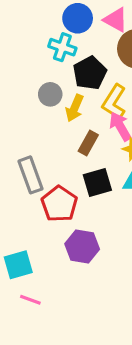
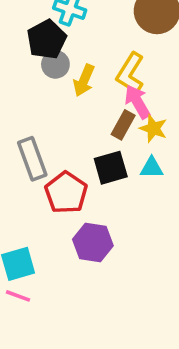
black pentagon: (90, 73) -> (47, 39), moved
brown rectangle: (88, 143) -> (123, 125), moved
pink line: (30, 300) -> (18, 296), moved

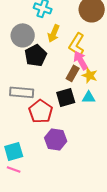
black pentagon: (47, 39) -> (36, 55), moved
gray circle: (55, 64) -> (23, 35), moved, size x1.5
yellow arrow: (84, 80) -> (54, 33), moved
gray rectangle: (32, 159) -> (22, 92), turned -65

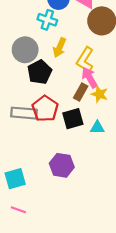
cyan triangle: (89, 97) -> (97, 128), moved
red pentagon: (41, 111) -> (45, 109), moved
pink line: (14, 169) -> (18, 210), moved

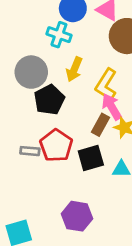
gray rectangle: (24, 113) -> (30, 151), size x0.6

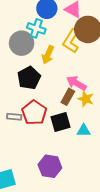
gray circle: (31, 72) -> (22, 43), moved
yellow L-shape: (106, 85) -> (71, 41), moved
pink arrow: (112, 107) -> (76, 83), turned -30

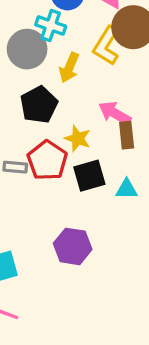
brown rectangle: (68, 97) -> (127, 135), moved, turned -35
yellow star: (86, 99) -> (78, 138), moved

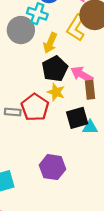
black pentagon: (39, 105) -> (55, 69), moved
black square: (89, 176) -> (77, 118), moved

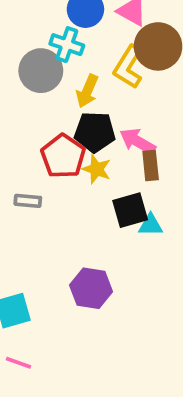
black pentagon: (55, 69) -> (95, 132), turned 30
red pentagon: (35, 107) -> (63, 156), moved

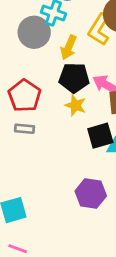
red pentagon: (63, 156) -> (25, 96), moved
purple hexagon: (91, 288) -> (91, 194), moved

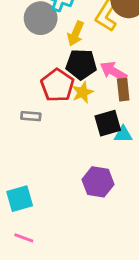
red pentagon: (25, 96) -> (57, 85), moved
yellow star: (76, 105) -> (83, 92), turned 30

